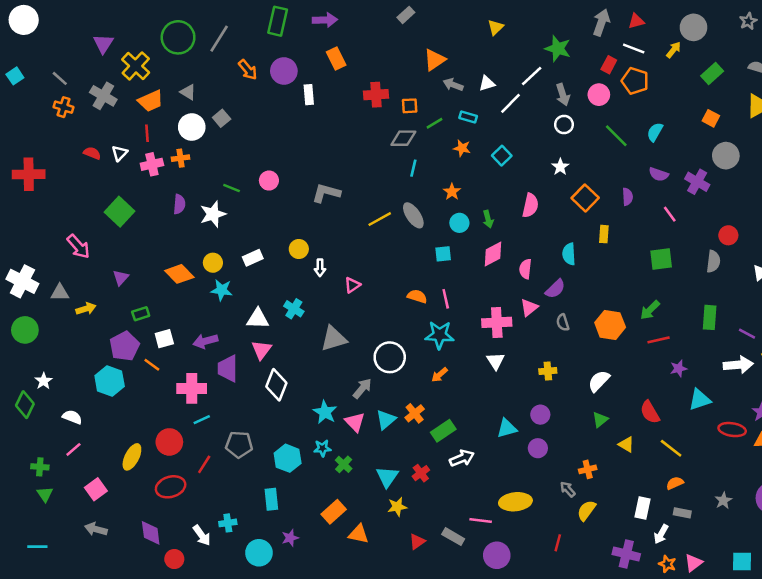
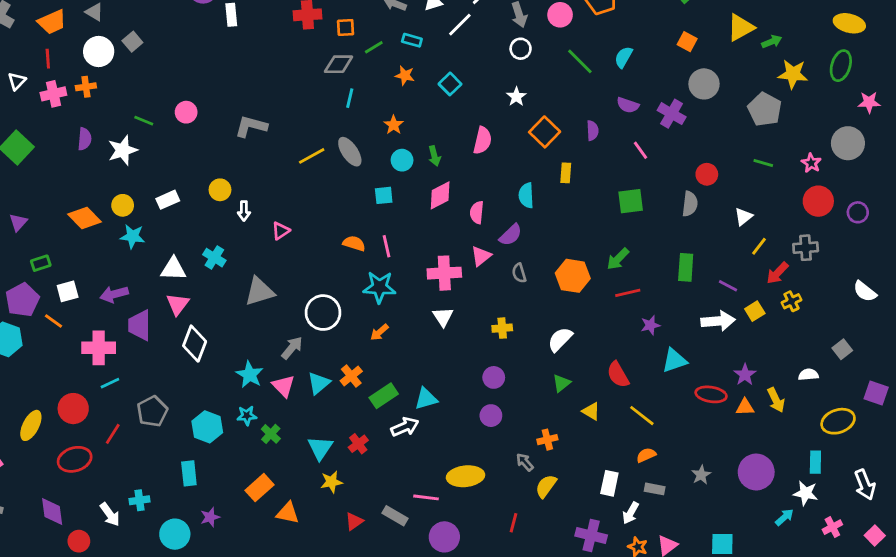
cyan triangle: (507, 428) -> (426, 399), moved
gray pentagon: (239, 444) -> (152, 411), turned -30

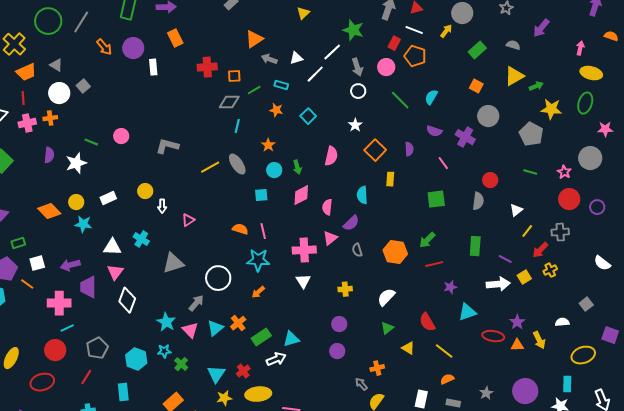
red circle: (73, 409) -> (55, 350), moved
red line: (113, 434) -> (86, 377), moved
yellow ellipse: (466, 476) -> (258, 394), moved

